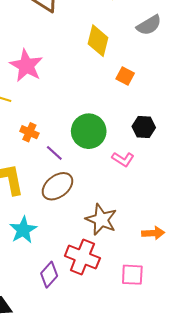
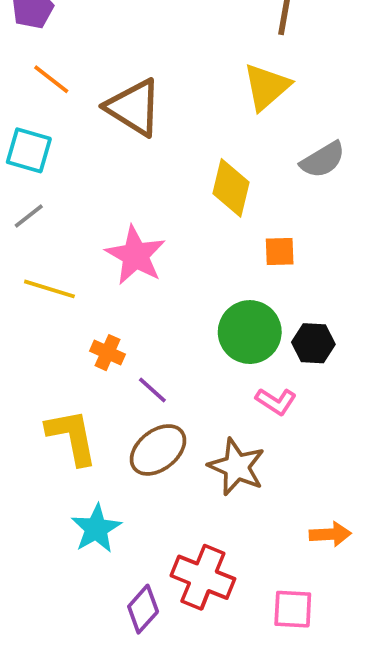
pink star: (26, 66) -> (136, 255), moved
orange square: (125, 76) -> (280, 252), turned -30
green circle: (89, 131) -> (250, 332), moved
brown star: (101, 220) -> (237, 467), moved

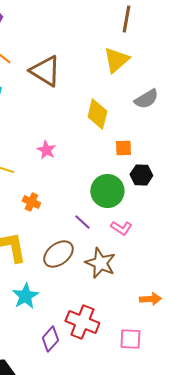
pink star: (136, 255) -> (46, 150), size x0.6
black hexagon: (313, 343) -> (141, 175), moved
purple line: (152, 390) -> (82, 222), moved

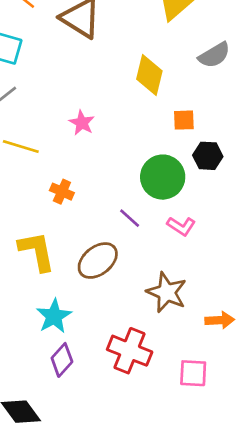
brown star: (100, 263) -> (167, 292), moved
purple diamond: (50, 339) -> (62, 360), moved

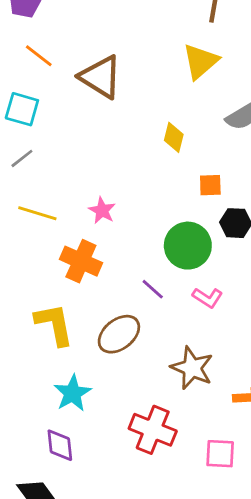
yellow diamond: (149, 75) -> (174, 137), size x0.7
pink star: (82, 123) -> (102, 210), moved
orange cross: (62, 192) -> (81, 261), size x1.6
purple diamond: (62, 360) -> (60, 445), moved, turned -48

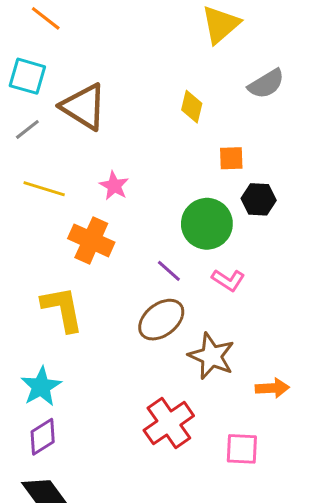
brown triangle: (101, 77) -> (84, 107), moved
brown ellipse: (119, 334) -> (161, 320), moved
cyan star: (73, 393) -> (41, 387), moved
red cross: (153, 430) -> (169, 423), turned 33
purple diamond: (60, 445) -> (43, 437), moved, turned 64

